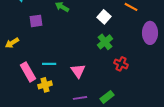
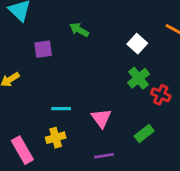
red cross: (121, 64) -> (161, 95), moved
pink rectangle: (28, 72) -> (22, 150), moved
green rectangle: (107, 97) -> (144, 134), moved

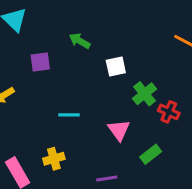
white square: (137, 44) -> (116, 67), moved, turned 36
cyan line: (61, 109) -> (69, 115), moved
pink triangle: (101, 118) -> (119, 130), moved

